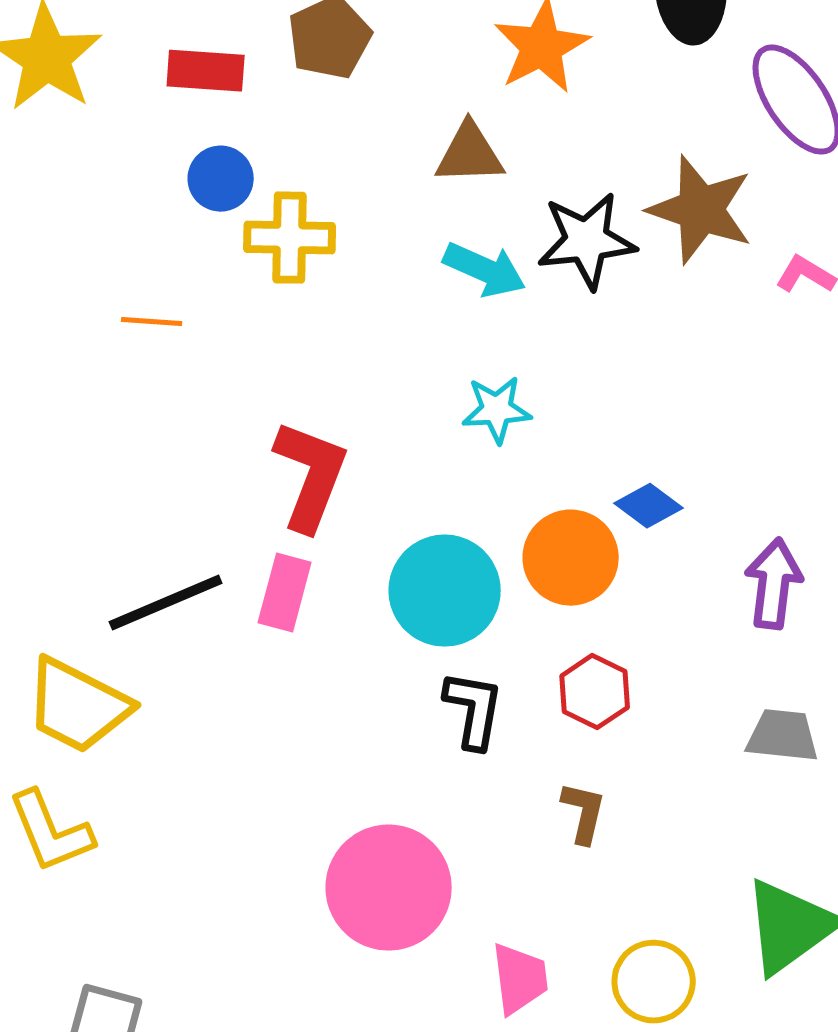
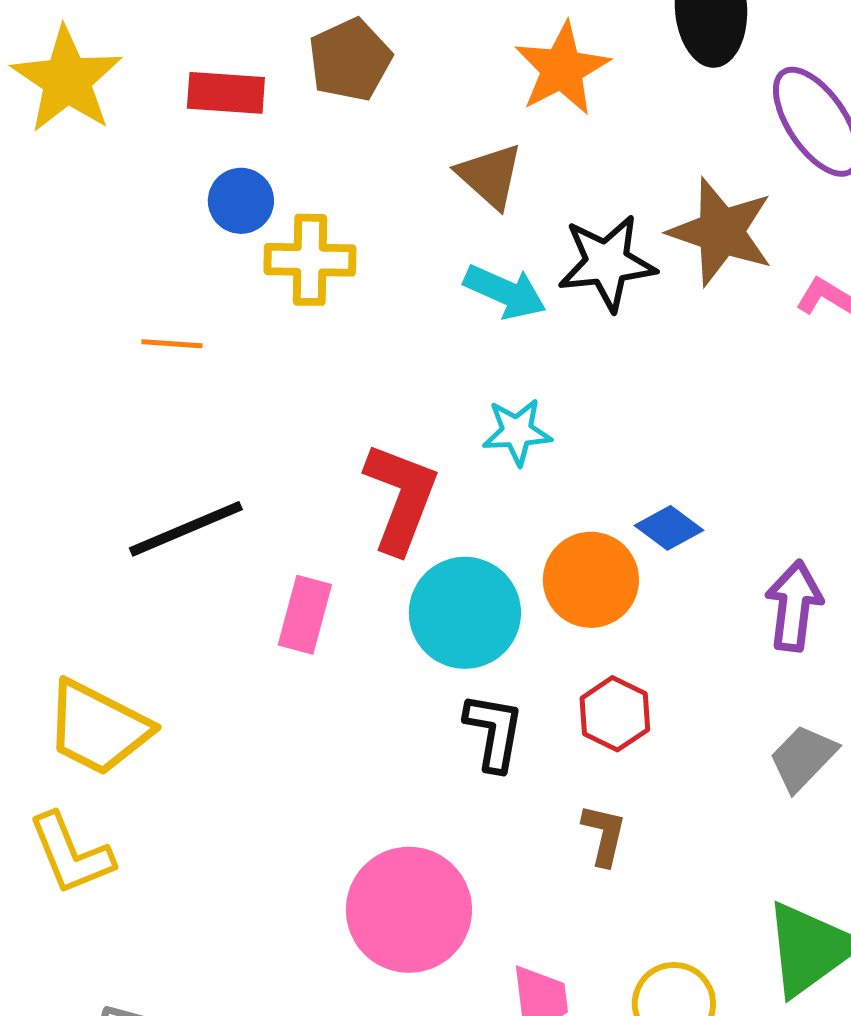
brown triangle: (470, 154) -> (490, 176), turned 44
red L-shape: (311, 476) -> (401, 498), moved
black line: (166, 603) -> (186, 529), moved
gray trapezoid: (783, 736) -> (803, 758), turned -52

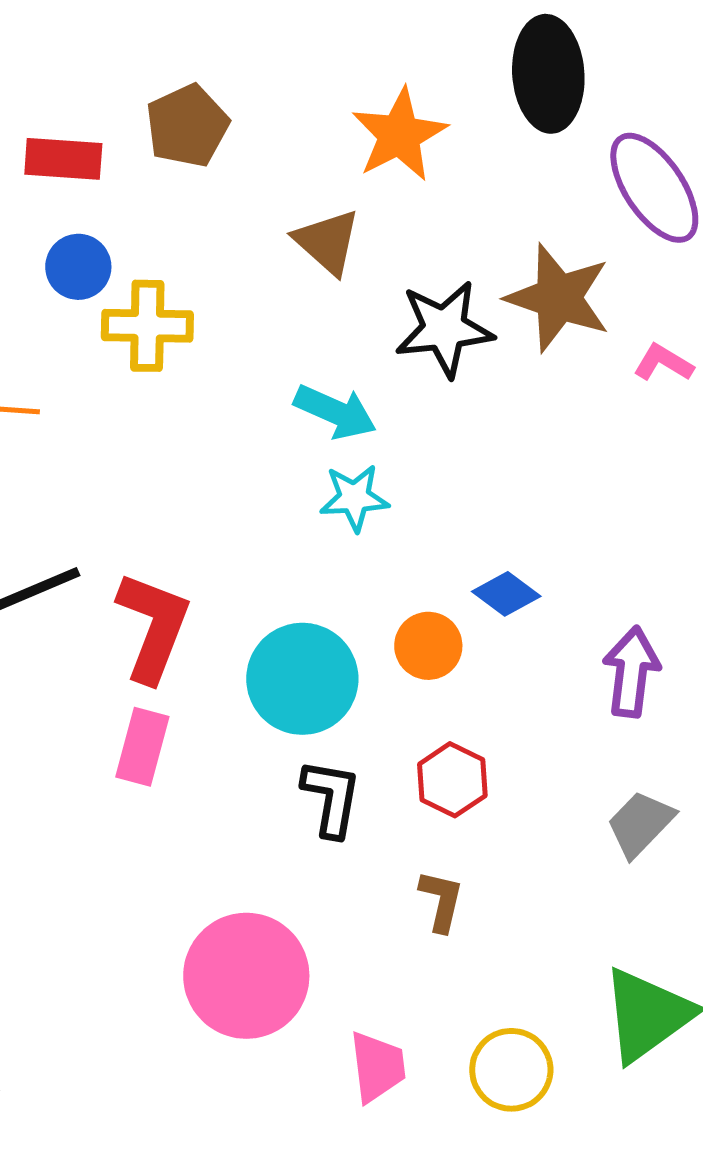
cyan arrow: (505, 292) -> (335, 412), moved
red L-shape: (401, 498) -> (153, 627), moved
orange circle: (591, 580) -> (428, 646), size x0.7
pink rectangle: (305, 615) -> (142, 747), moved

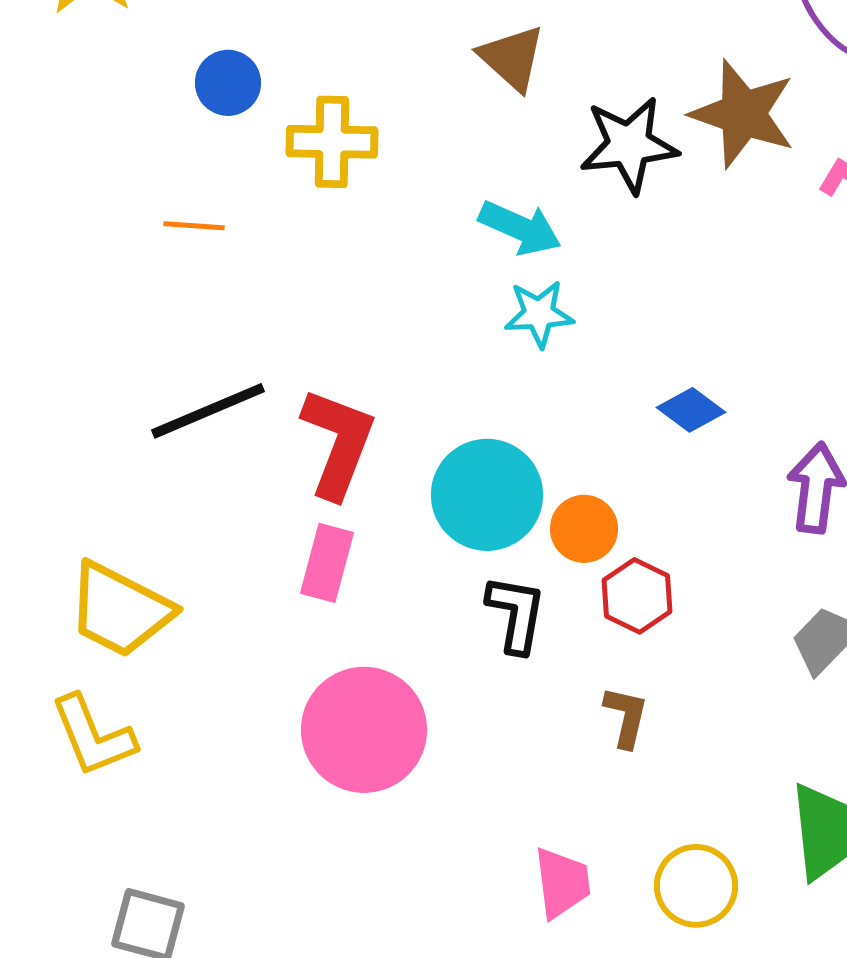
blue circle: (78, 267) -> (228, 83), moved
orange circle: (428, 646) -> (584, 529), moved
pink circle: (246, 976) -> (364, 730), moved

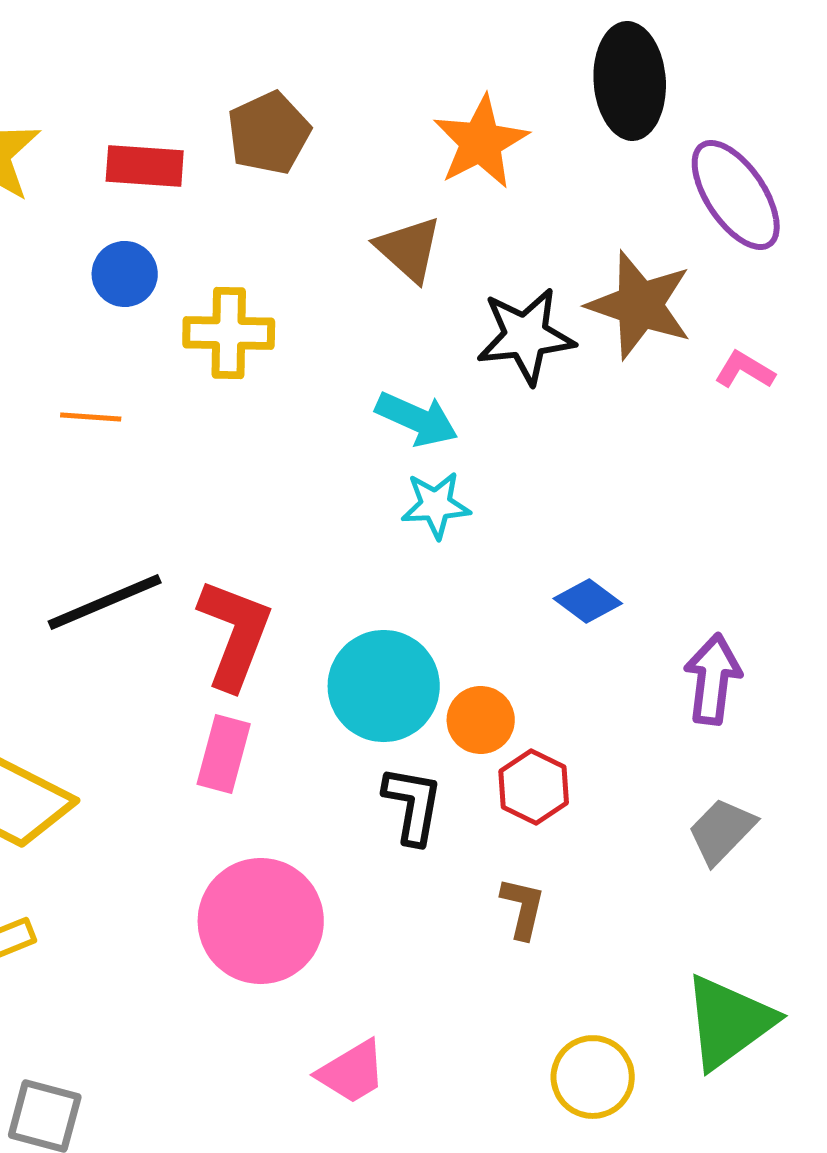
pink trapezoid: (562, 883) -> (352, 1072), moved, turned 66

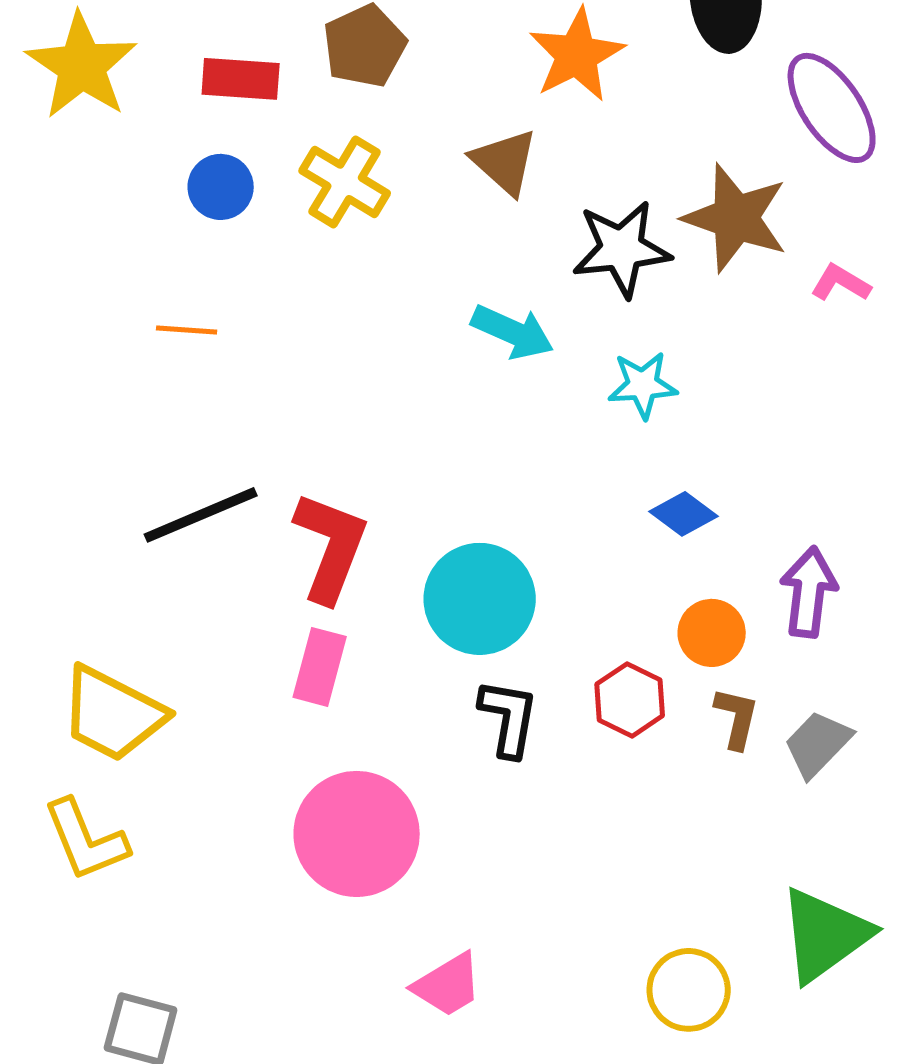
yellow cross: (229, 333) -> (345, 182), moved, turned 30
cyan star: (436, 505) -> (643, 385), moved
orange circle: (481, 720) -> (712, 633), moved
brown L-shape: (523, 908) -> (737, 718), moved

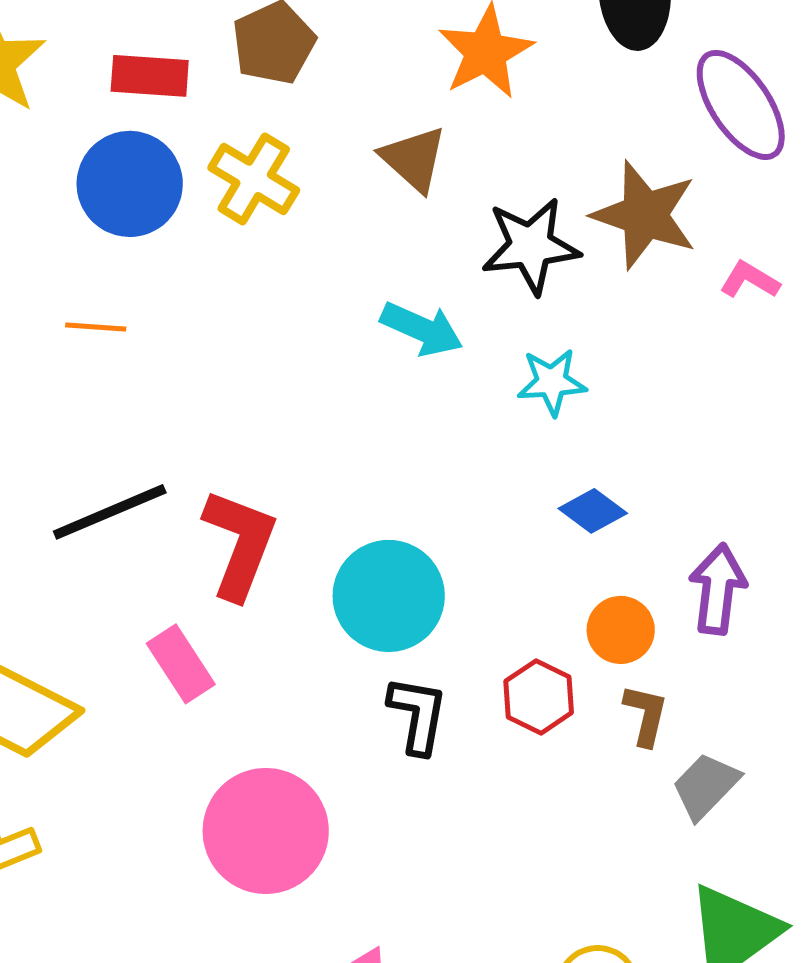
blue circle: (221, 187) -> (130, 184), size x1.6
pink rectangle: (320, 667) -> (181, 664), moved, turned -48
gray trapezoid: (818, 744) -> (706, 786), moved

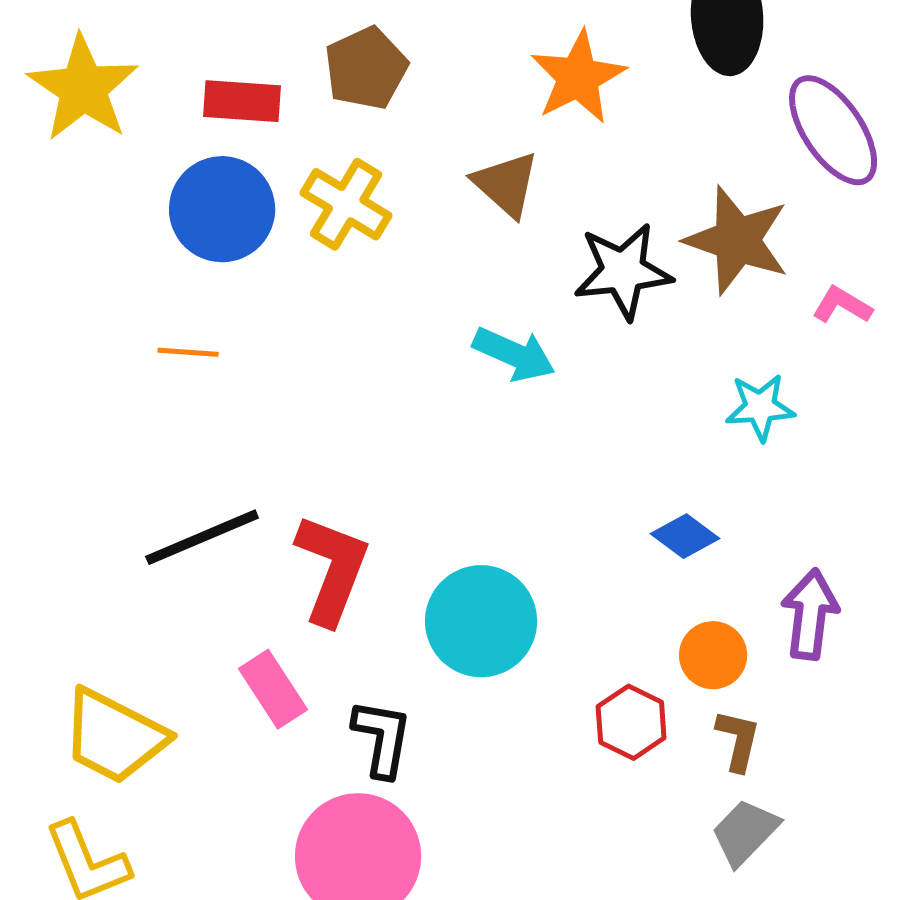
cyan star: (552, 382) -> (760, 407), moved
black L-shape: (418, 715) -> (382, 738), moved
gray trapezoid: (706, 786) -> (745, 832), moved

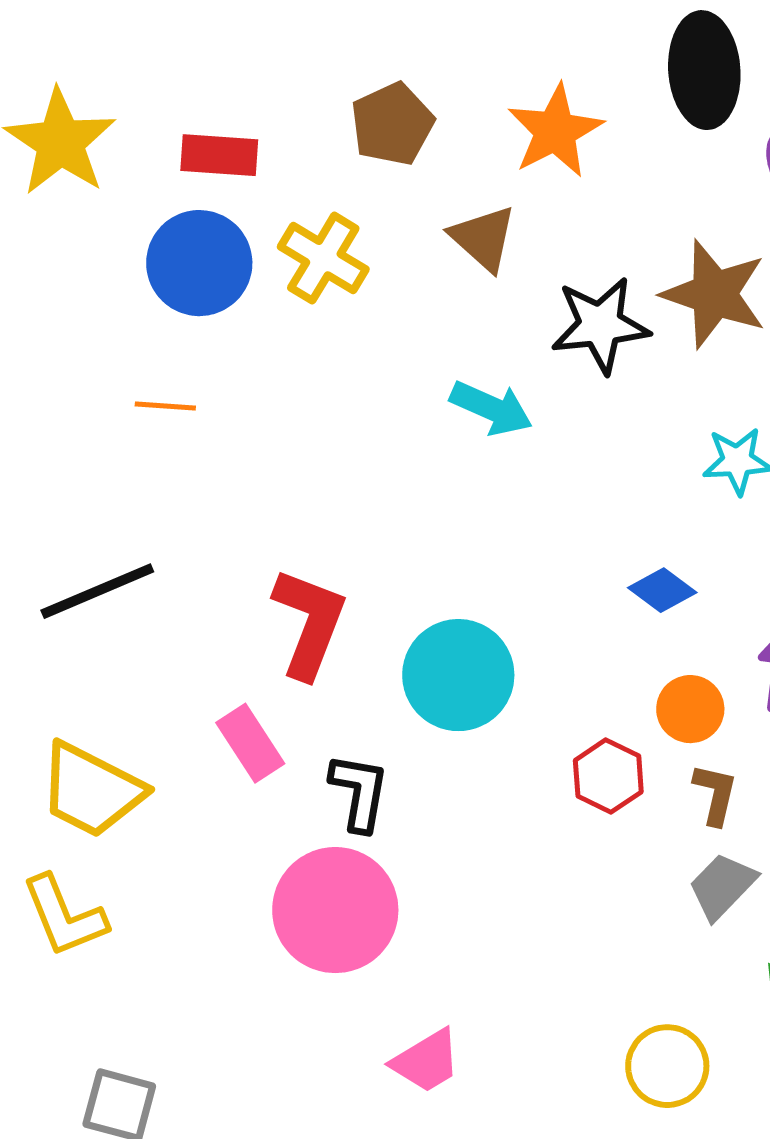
brown pentagon: (366, 68) -> (392, 124), moved
black line: (202, 537) -> (97, 591), moved

